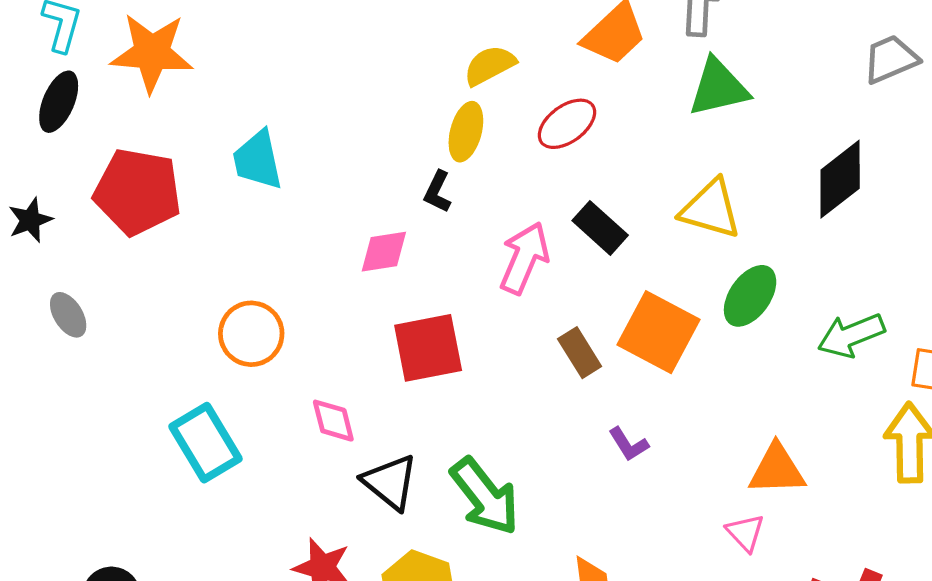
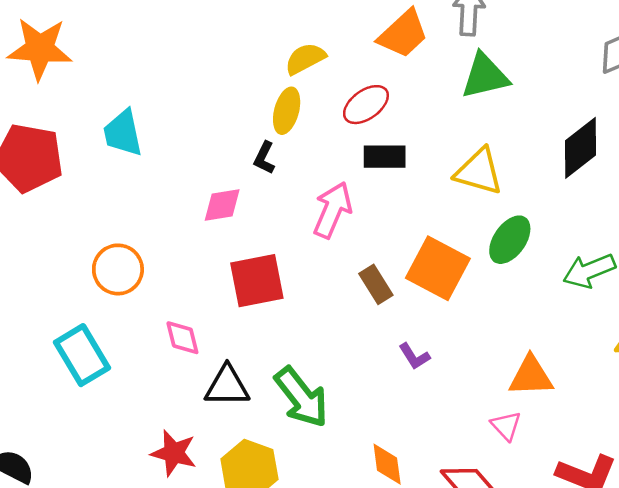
black rectangle: (600, 228) -> (385, 157), moved, turned -42
black triangle: (390, 482) -> (227, 386), turned -39

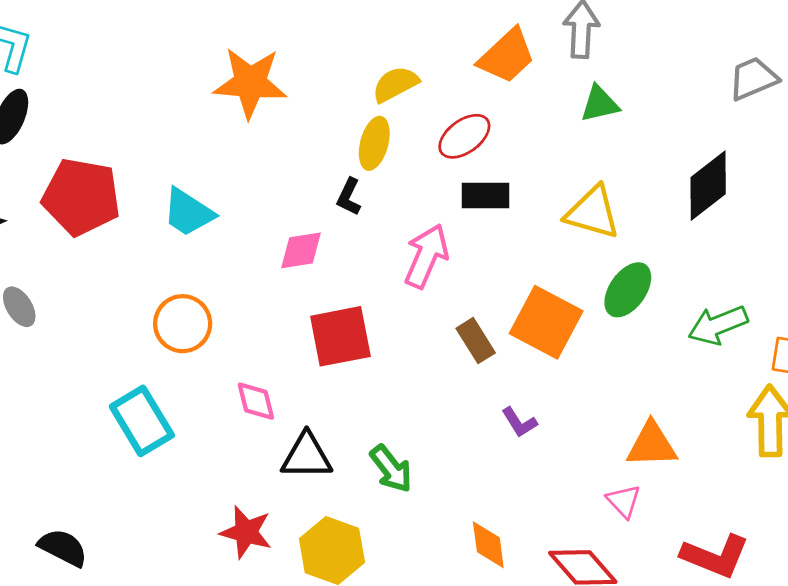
orange star: (40, 49) -> (250, 83), moved
green triangle: (485, 76) -> (600, 104), size x0.7
cyan trapezoid: (123, 133) -> (188, 212), moved, turned -45
green arrow: (301, 397) -> (391, 469), size x0.7

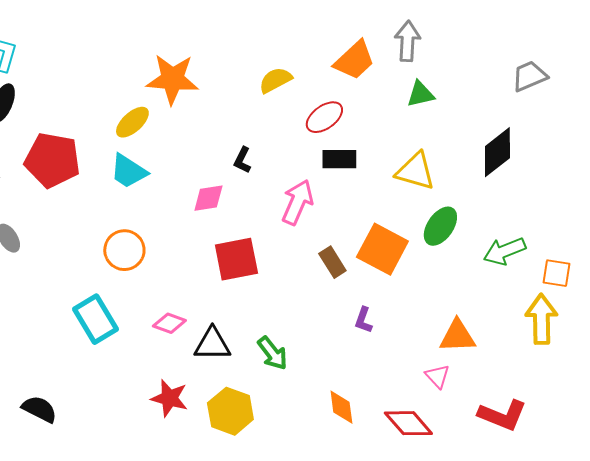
yellow ellipse: (374, 143) -> (132, 122), moved, turned 33
pink diamond: (256, 401) -> (169, 323), moved, turned -56
purple L-shape: (519, 422) -> (363, 320), turned 52

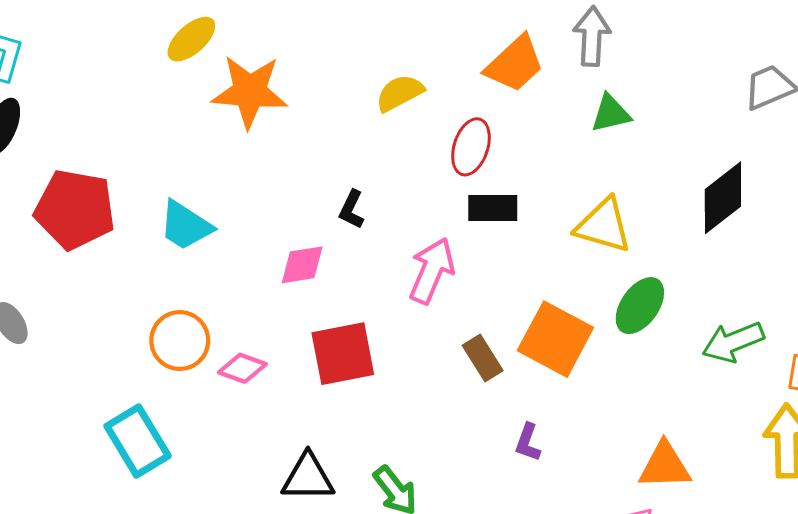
red ellipse: (324, 117) -> (471, 147), turned -36
yellow ellipse: (132, 122) -> (191, 39), moved
pink diamond: (169, 323) -> (242, 368), moved

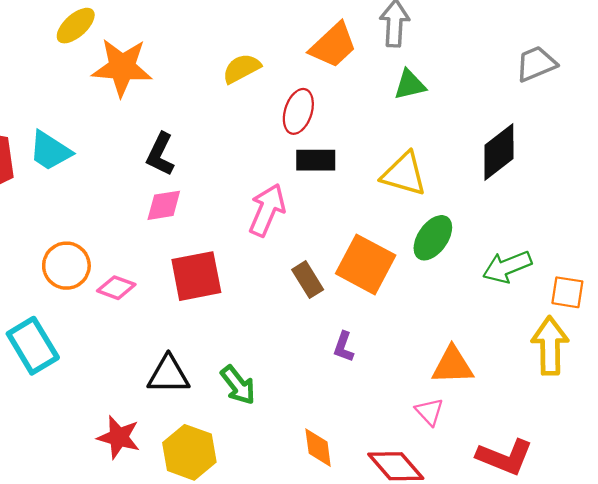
black L-shape: (352, 209) -> (160, 154), moved, size x1.4
cyan trapezoid: (186, 225) -> (50, 151), moved

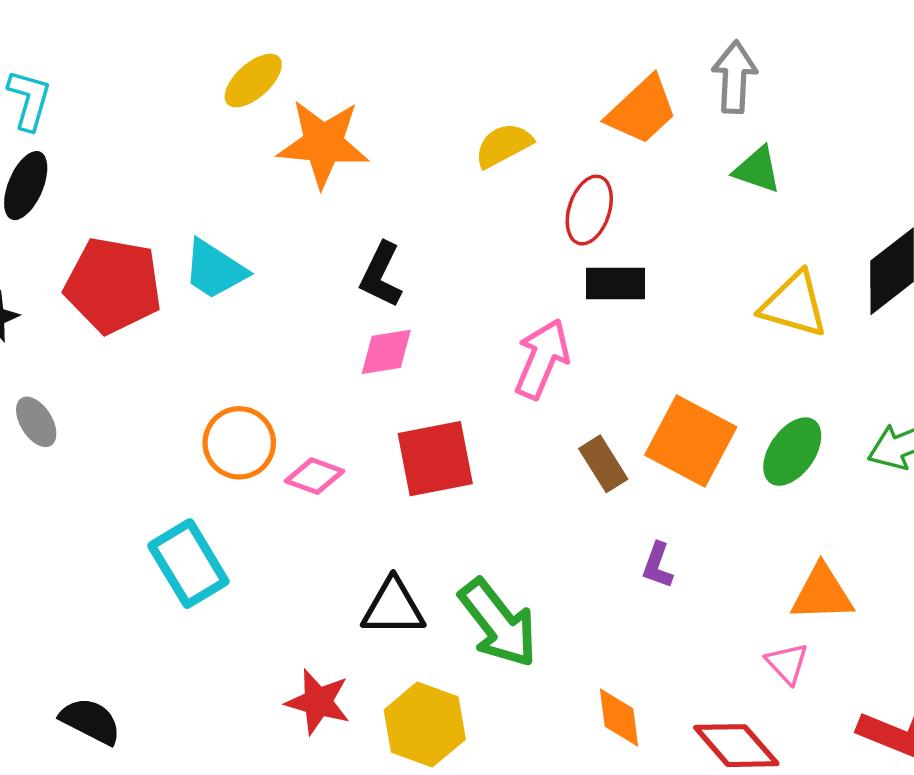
green triangle: (410, 85) -> (757, 170), turned 32
yellow triangle: (404, 174) -> (794, 305), moved
green ellipse: (433, 238) -> (792, 452), moved
green arrow: (238, 385) -> (498, 623), size x1.5

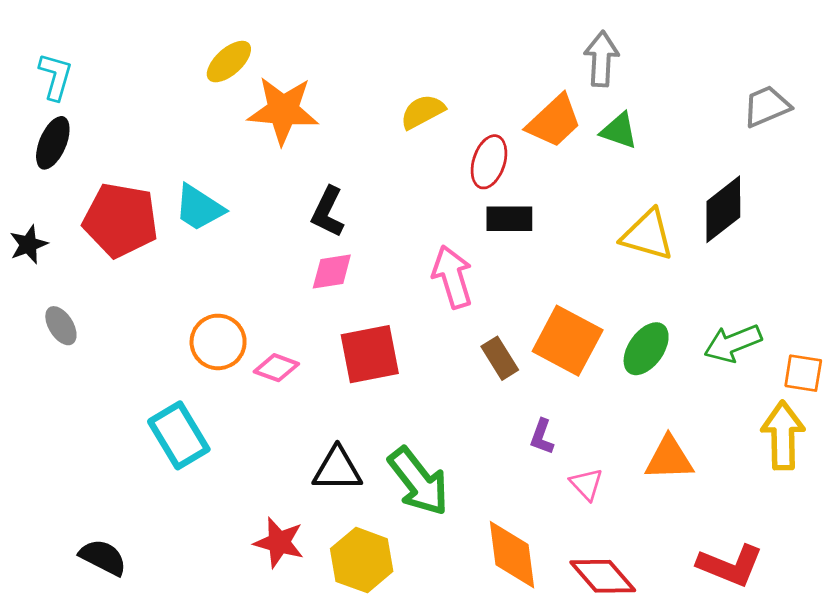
orange trapezoid: (642, 110) -> (554, 121), moved
pink arrow: (542, 359) -> (452, 277), turned -40
pink triangle: (787, 663) -> (586, 484), moved
orange diamond: (619, 718) -> (512, 555), size x1.5

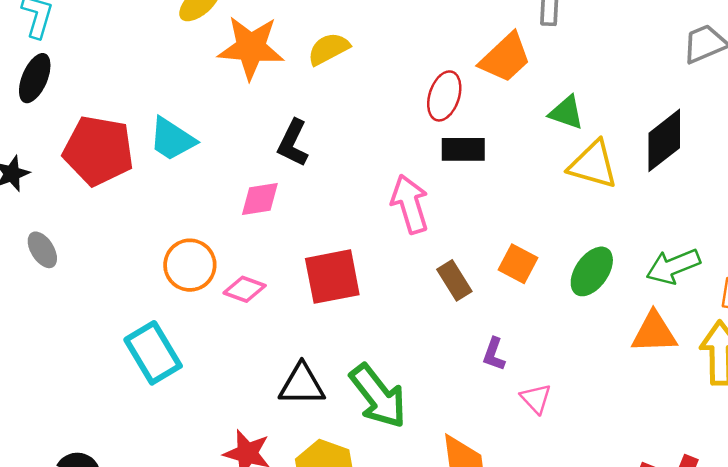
yellow semicircle: (423, 112) -> (329, 49), moved
green triangle: (619, 131) -> (566, 112), moved
pink diamond: (332, 272) -> (260, 199), moved
orange square: (568, 341) -> (518, 264), size x0.6
orange triangle: (669, 458) -> (654, 332), moved

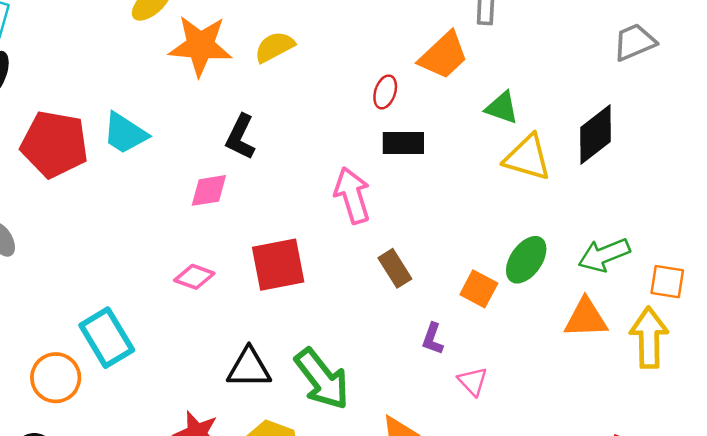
red ellipse: (444, 96) -> (385, 92), size x0.7
orange square: (518, 264) -> (479, 289), moved
orange circle: (190, 265) -> (56, 378), moved

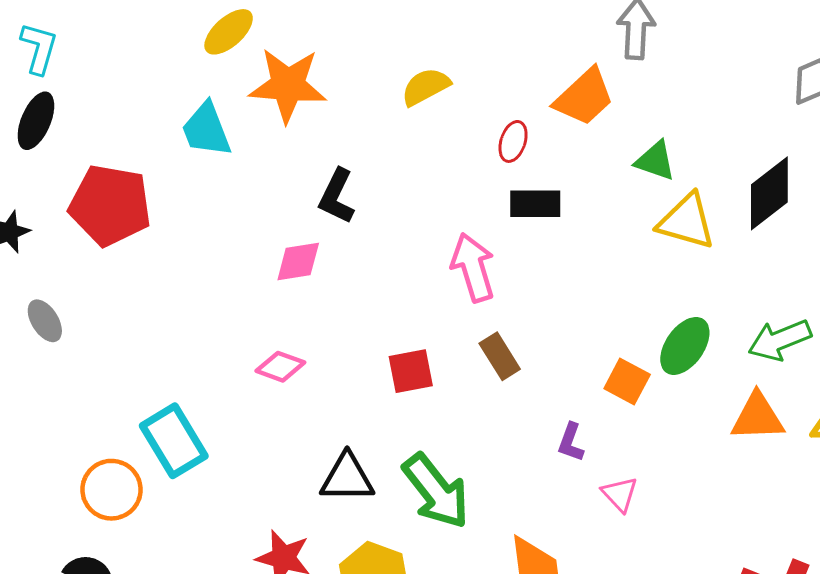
yellow semicircle: (275, 47) -> (426, 87), moved
cyan trapezoid: (125, 133) -> (206, 130), moved, turned 36
red square: (278, 265) -> (411, 371), moved, size x0.7
brown rectangle: (395, 268) -> (500, 356), moved

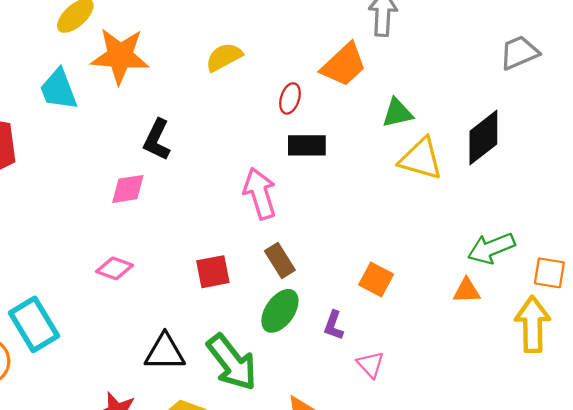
green triangle: (655, 161) -> (397, 113), turned -32
green ellipse: (685, 346) -> (280, 311), moved
orange triangle: (757, 417) -> (467, 291), moved, size x0.7

